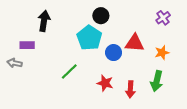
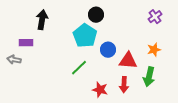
red triangle: (135, 43) -> (128, 61), moved
green line: (69, 72) -> (79, 68), moved
red star: (105, 83) -> (100, 90), moved

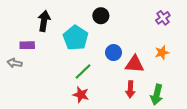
cyan pentagon: (85, 36) -> (76, 38), moved
green arrow: (149, 77) -> (157, 95), moved
red star: (100, 90) -> (81, 95), moved

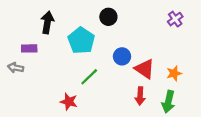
orange star: (162, 53) -> (174, 73), moved
red triangle: (135, 64) -> (145, 69), turned 30
red star: (81, 95) -> (69, 102), moved

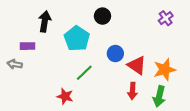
orange star: (174, 73) -> (165, 70), size x1.5

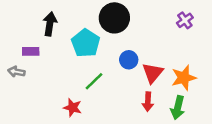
black circle: (102, 16) -> (114, 18), size x1.6
red triangle: (137, 65) -> (153, 73), turned 36

